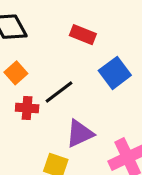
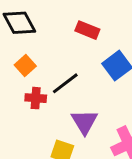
purple triangle: (80, 134) -> (84, 122), turned -36

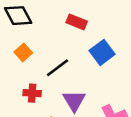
red cross: (36, 98) -> (32, 93), moved

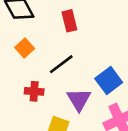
red rectangle: (77, 22) -> (69, 21), moved, turned 54
blue square: (102, 52) -> (109, 81), moved

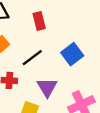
blue square: (109, 81) -> (72, 54), moved

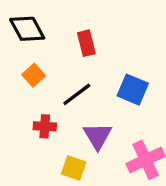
blue square: (72, 54) -> (133, 90), turned -30

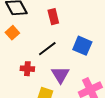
orange square: (34, 75) -> (12, 33), moved

